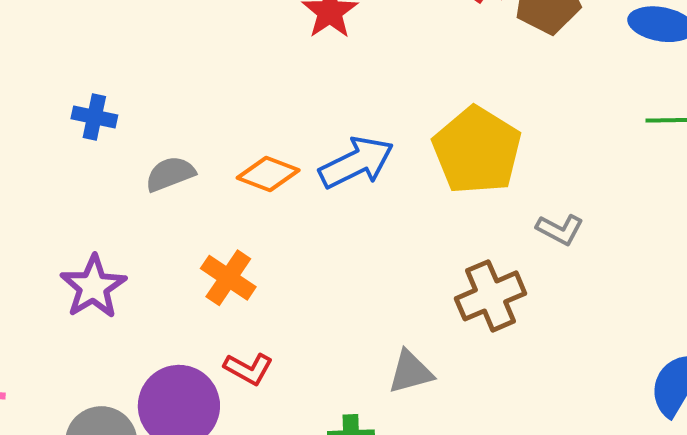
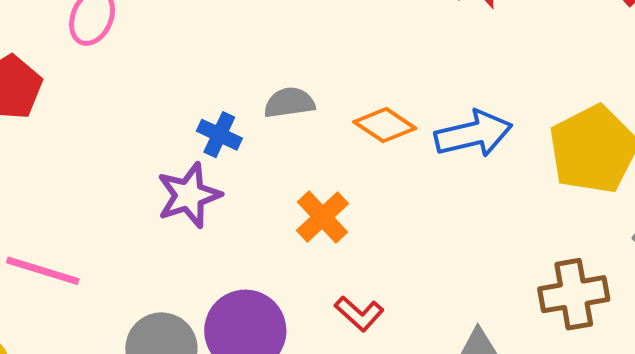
blue cross: (94, 117) -> (219, 135), moved
red L-shape: (248, 369) -> (359, 314), moved

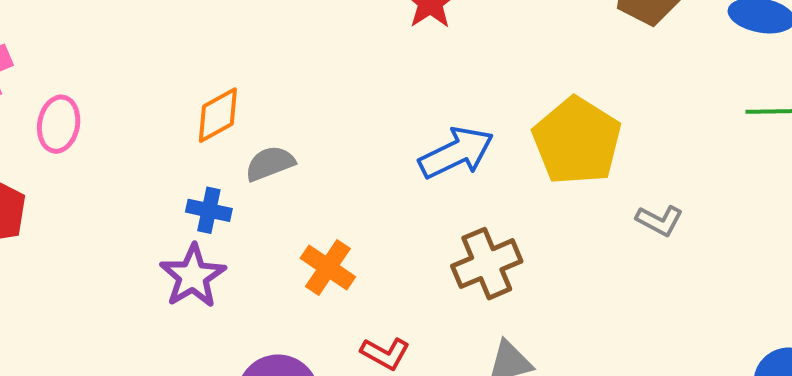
orange diamond: (385, 125) -> (218, 115), moved, turned -50
brown cross: (574, 294) -> (487, 264), moved

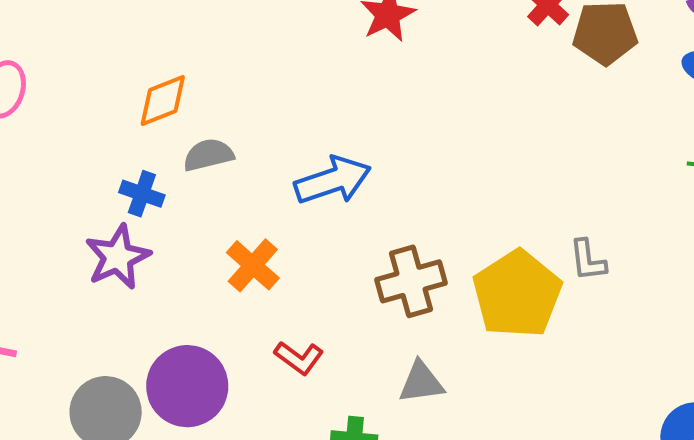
yellow pentagon: (577, 141) -> (517, 294), moved
blue arrow: (456, 153) -> (333, 180), moved
gray L-shape: (660, 220) -> (588, 260), turned 48

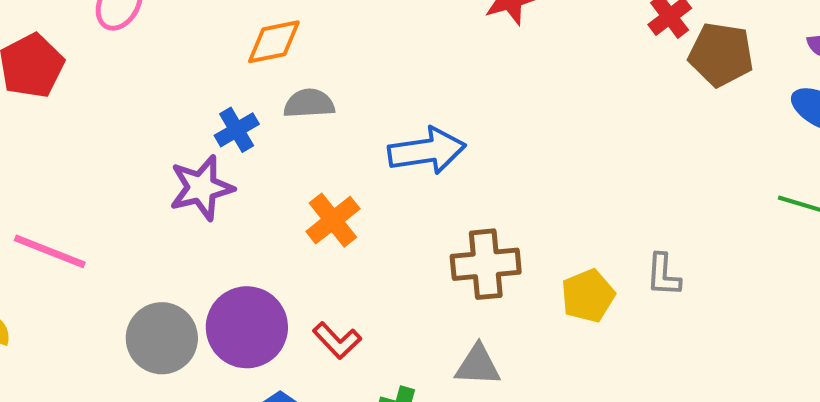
blue cross: (142, 194) -> (237, 130), turned 30
yellow pentagon: (517, 294) -> (588, 296), size x0.6
red L-shape: (299, 358) -> (337, 340), moved

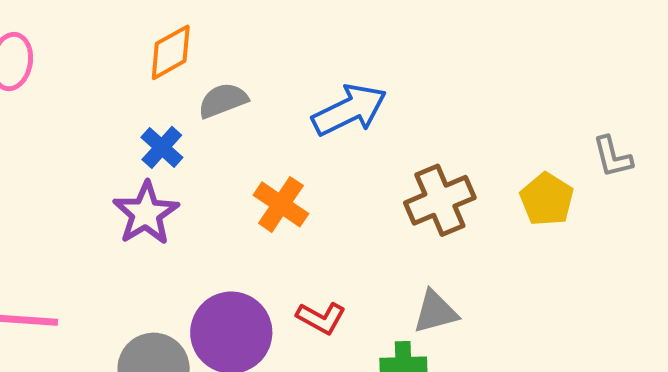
gray triangle: (478, 365) -> (435, 312), moved

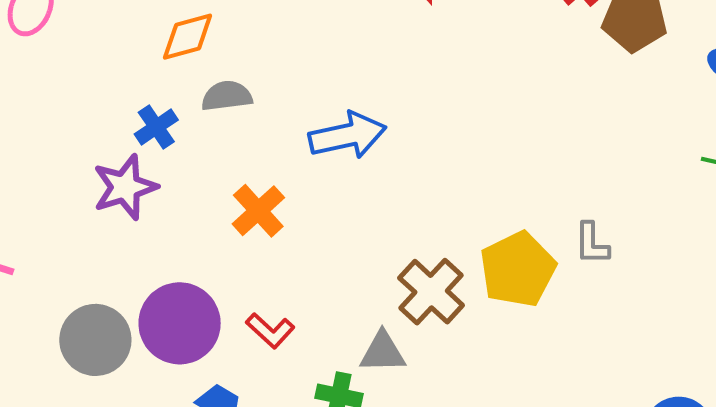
yellow pentagon: (547, 199) -> (518, 269), size x1.4
brown cross: (440, 200) -> (431, 292), moved, turned -38

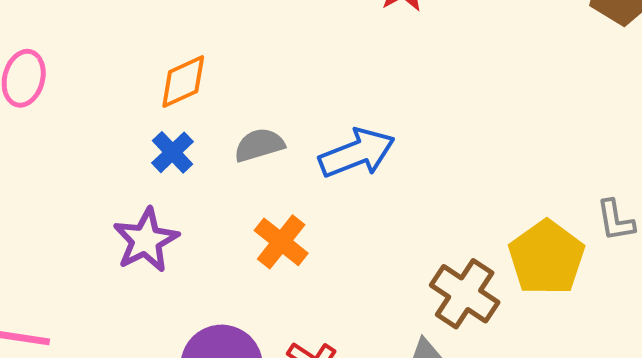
gray semicircle: (227, 96) -> (259, 145), moved
blue cross: (156, 127) -> (172, 152), moved

